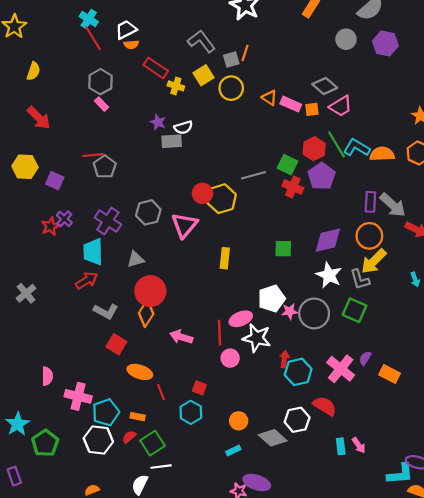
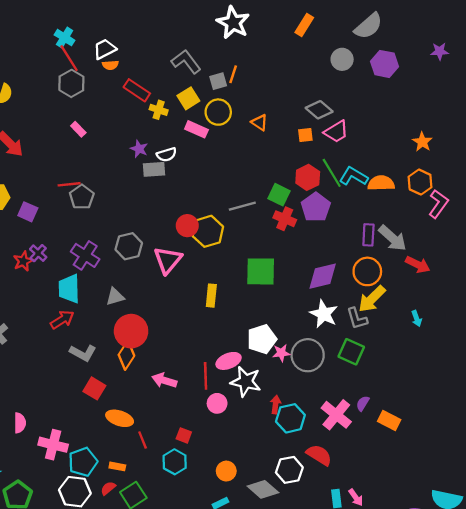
gray hexagon: (100, 82) -> (71, 83), moved
pink rectangle: (291, 104) -> (196, 129), moved
green square: (283, 249) -> (261, 271), moved, size x1.6

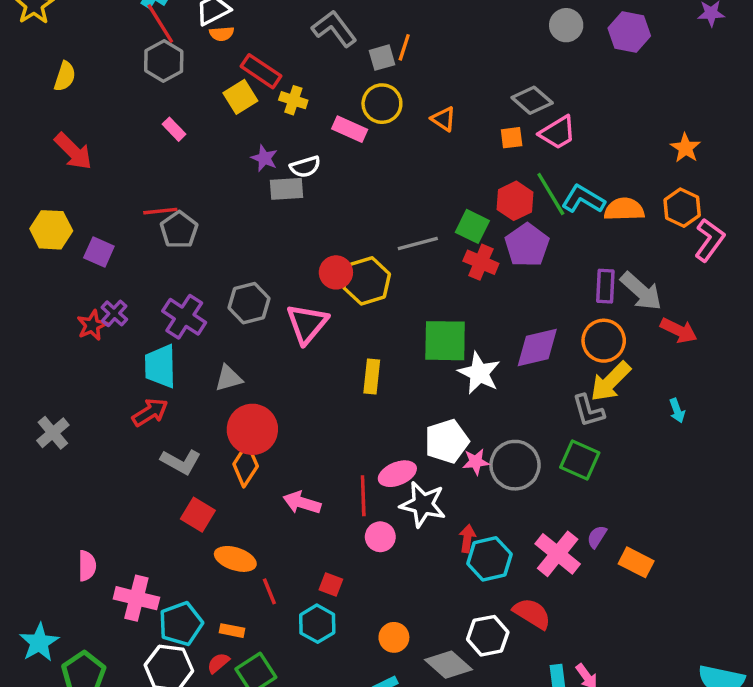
yellow square: (188, 98) -> (240, 97), moved
white star: (324, 314) -> (479, 373), moved

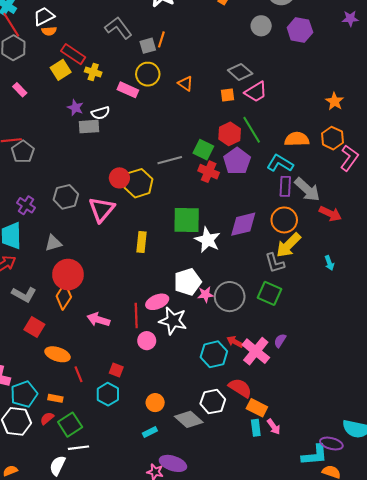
cyan L-shape: (583, 199) -> (280, 163), moved
purple cross: (184, 317) -> (26, 205), size x0.7
red arrow: (467, 538) -> (235, 342), moved, turned -70
orange rectangle: (636, 562) -> (257, 408), moved

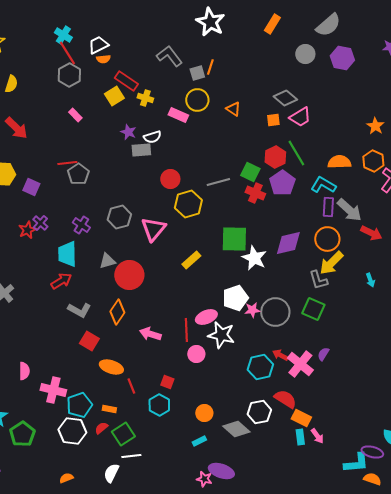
red circle: (119, 178) -> (170, 179), moved
yellow rectangle: (141, 242) -> (191, 260), turned 42
red circle: (68, 275) -> (129, 275), moved

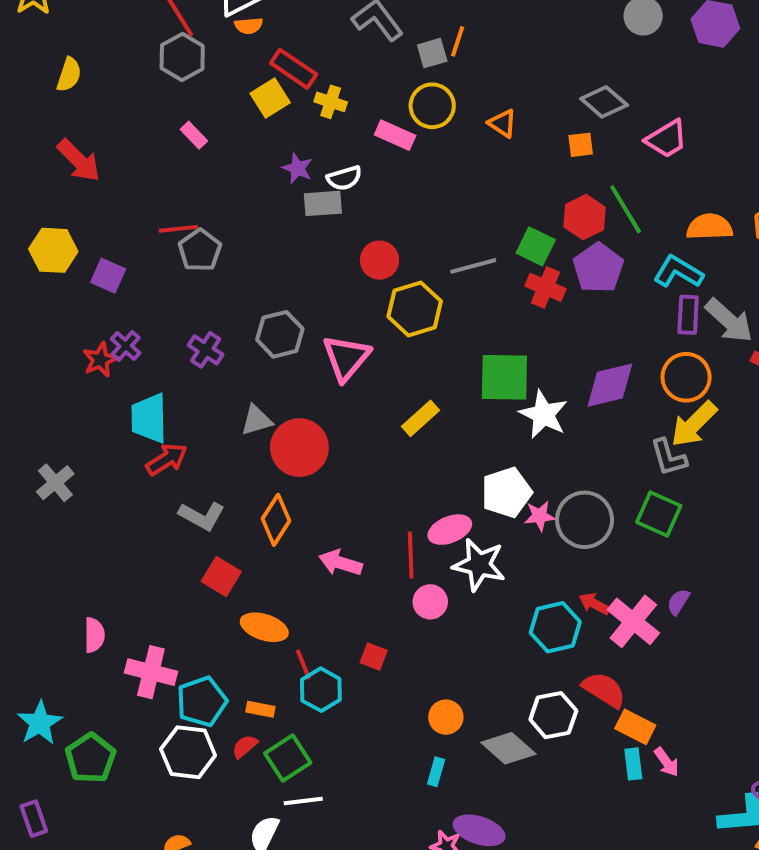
pink trapezoid: (300, 117) -> (667, 139), moved
cyan trapezoid: (67, 254) -> (149, 418), moved
cyan hexagon: (159, 405) -> (321, 690), moved
cyan rectangle: (199, 441) -> (436, 772), turned -48

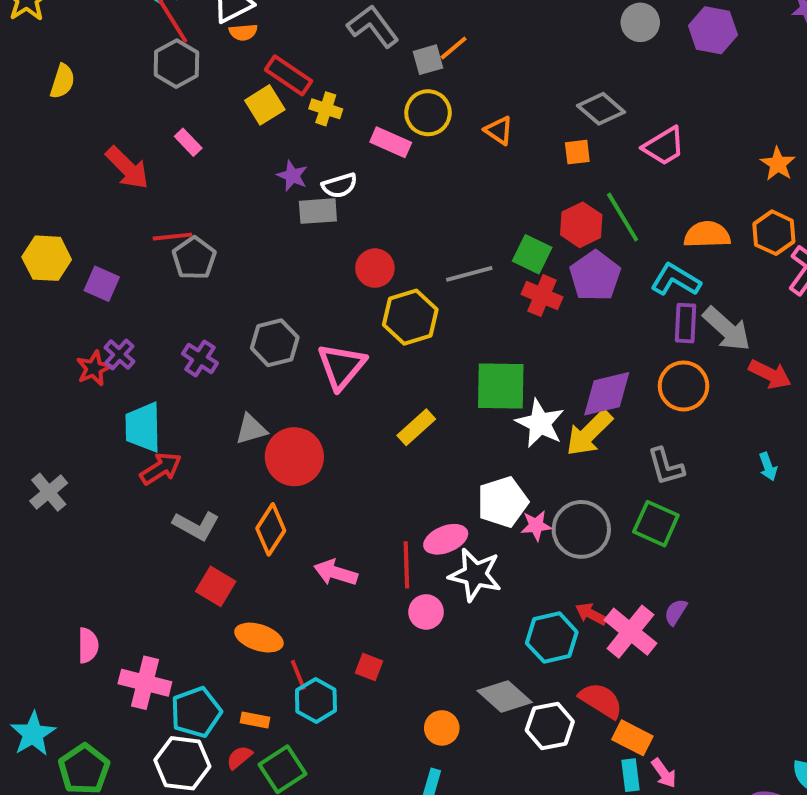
orange line: (458, 41) -> (454, 48), turned 32
red arrow: (79, 160) -> (127, 168), moved
yellow arrow: (694, 424) -> (589, 433), moved
gray diamond: (508, 748) -> (505, 696), moved

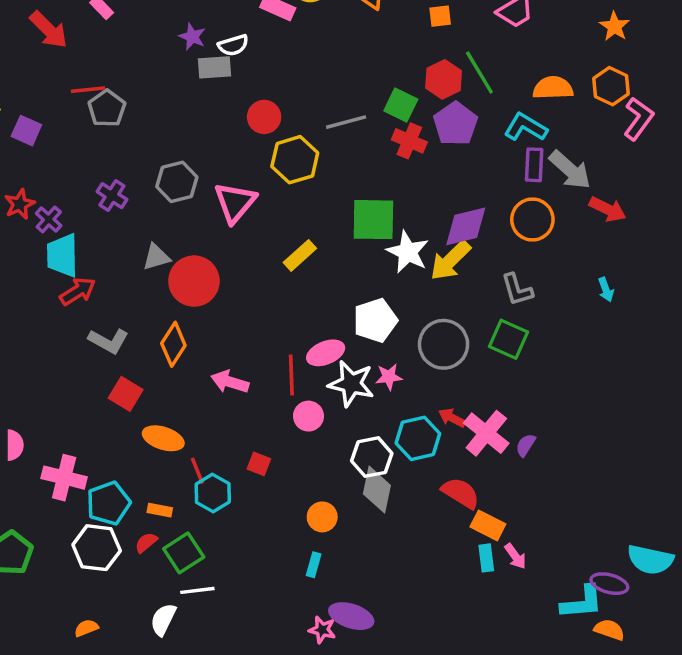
purple cross: (119, 355) -> (49, 220), moved
pink star: (536, 526) -> (389, 377), moved
purple semicircle: (676, 612) -> (526, 445), moved
gray diamond: (505, 696) -> (377, 490), turned 60
white hexagon: (550, 726) -> (372, 457), moved

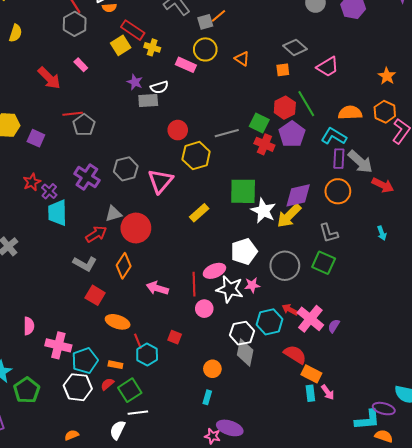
purple cross: (112, 196) -> (87, 177), size x1.4
red arrow: (78, 291) -> (96, 234), moved

